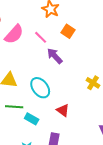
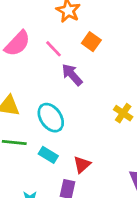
red triangle: (63, 110) -> (82, 165), moved, turned 40
cyan rectangle: (32, 119) -> (48, 155), moved

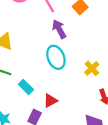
cyan ellipse: (51, 118) -> (56, 57), moved

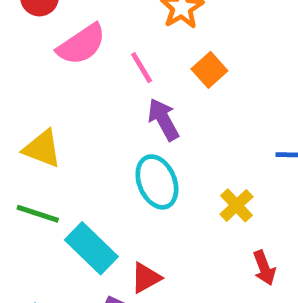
cyan rectangle: (26, 87) -> (91, 248), size x1.5

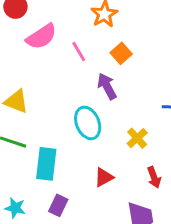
purple arrow: (163, 119) -> (107, 86), moved
cyan rectangle: (91, 248) -> (46, 164), turned 52
red triangle: (146, 278) -> (104, 177), moved

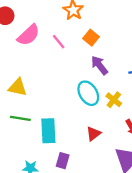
purple arrow: (107, 86) -> (99, 65), moved
cyan ellipse: (88, 123) -> (88, 93), moved

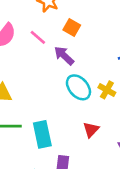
purple arrow: (99, 65) -> (64, 56), moved

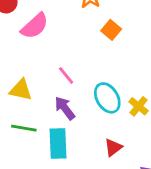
pink line: (38, 37) -> (66, 75), moved
purple arrow: (64, 56) -> (65, 108), moved

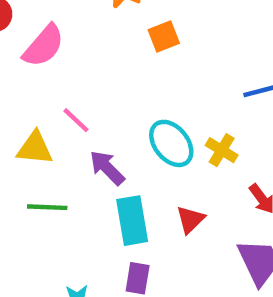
orange square: (111, 30) -> (164, 37), turned 36
pink line: (66, 75) -> (76, 120), moved
cyan rectangle: (58, 144) -> (132, 221), moved

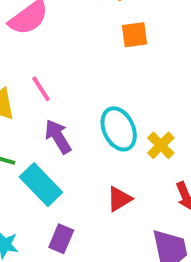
cyan rectangle: (132, 221) -> (41, 185), moved, turned -48

